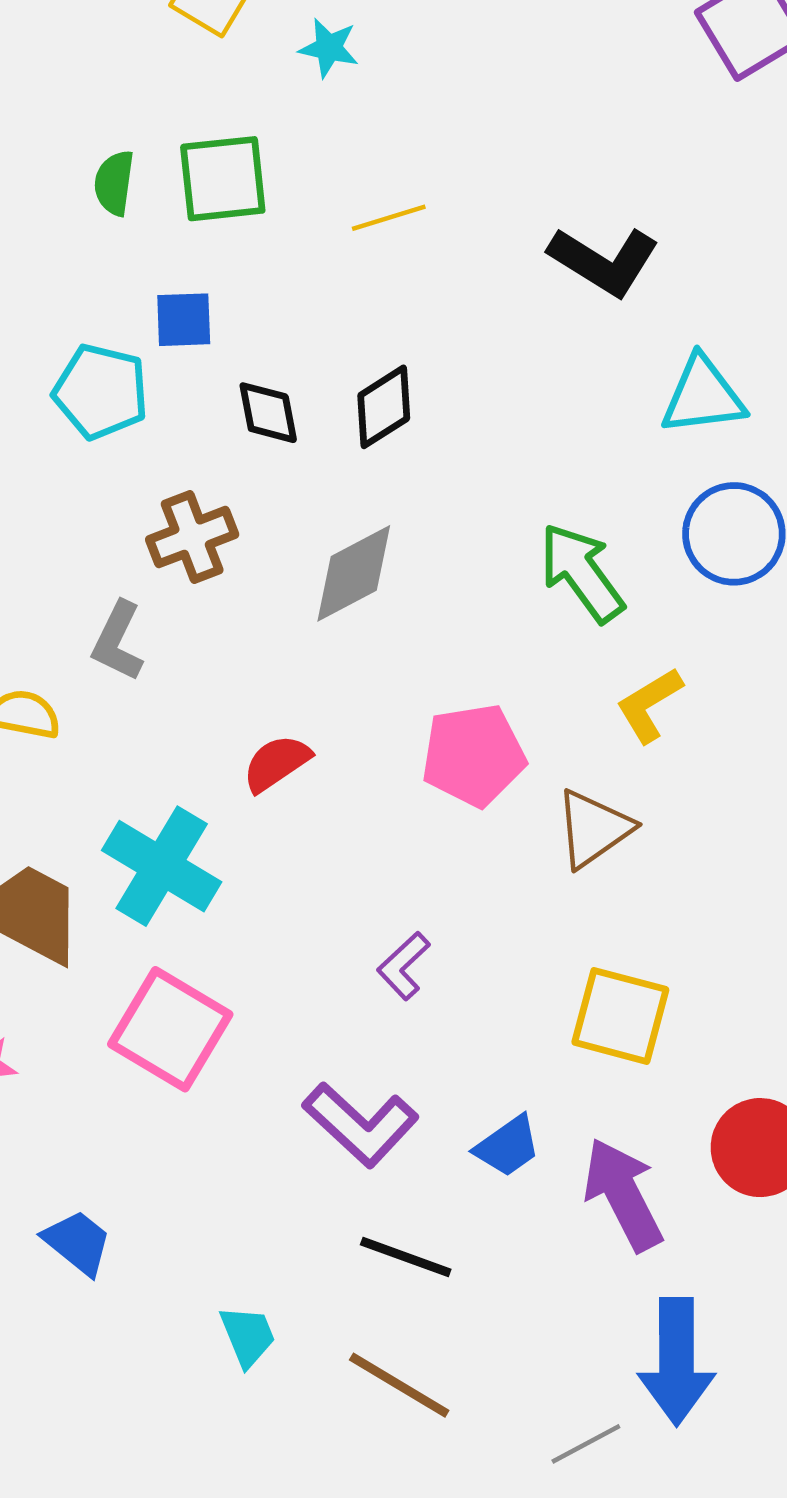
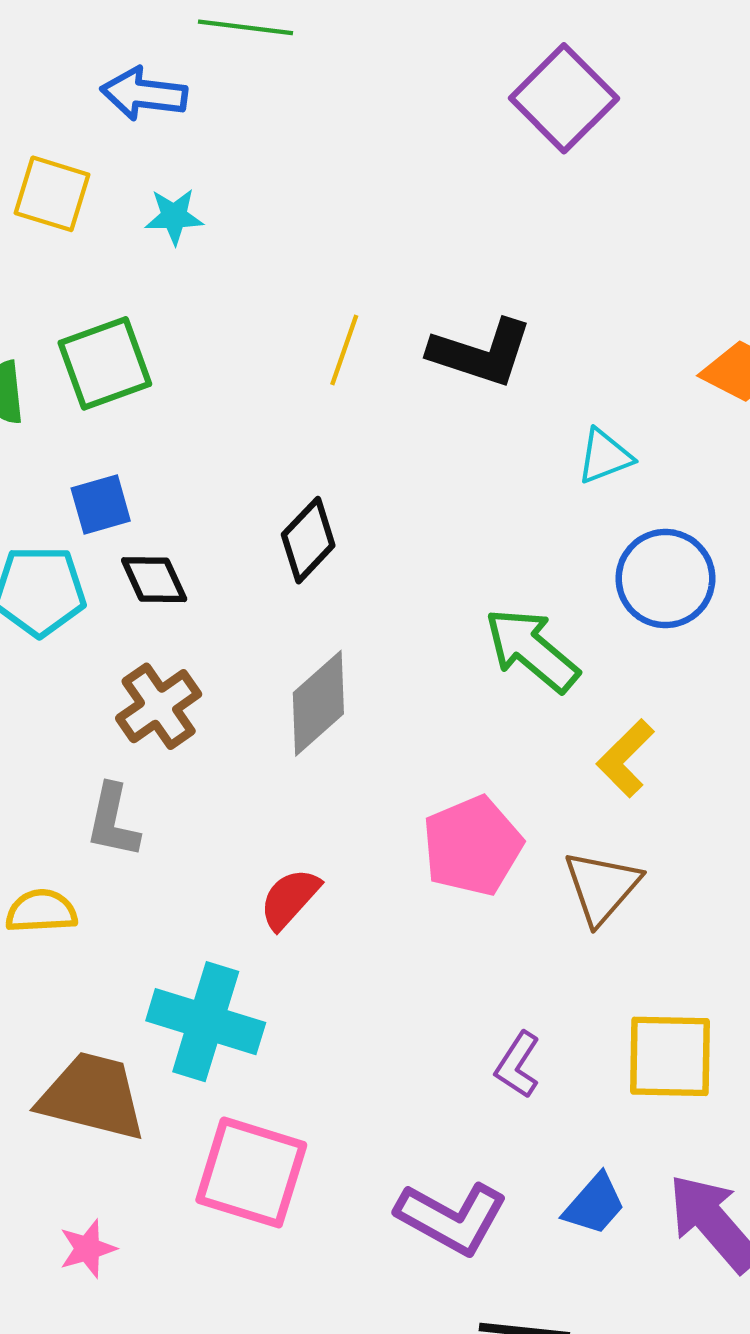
yellow line: (389, 218) -> (344, 350), moved, turned -40
cyan triangle: (703, 396) -> (605, 456), size x0.7
black diamond: (268, 413) -> (154, 580), moved
purple L-shape: (404, 966) -> (518, 1065), moved

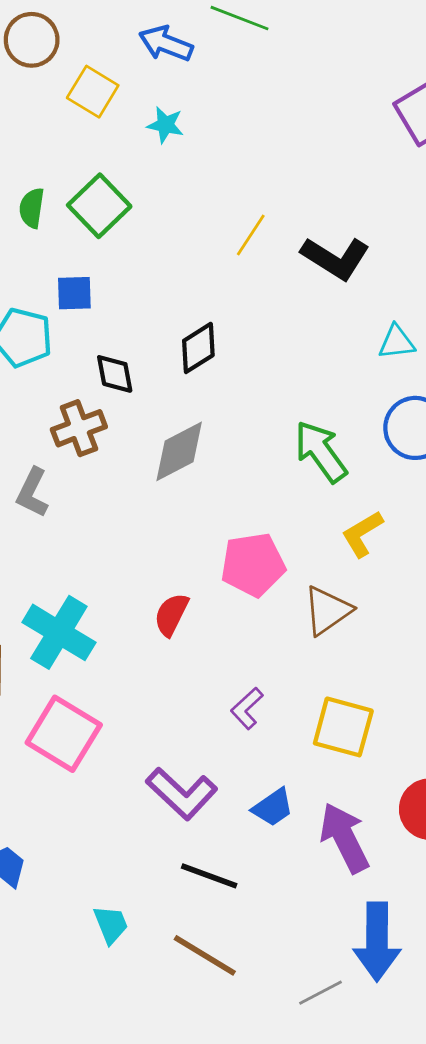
green square: (105, 363) -> (99, 206), turned -38
black diamond: (154, 580) -> (115, 374), moved
red semicircle: (290, 899) -> (171, 615), moved, turned -30

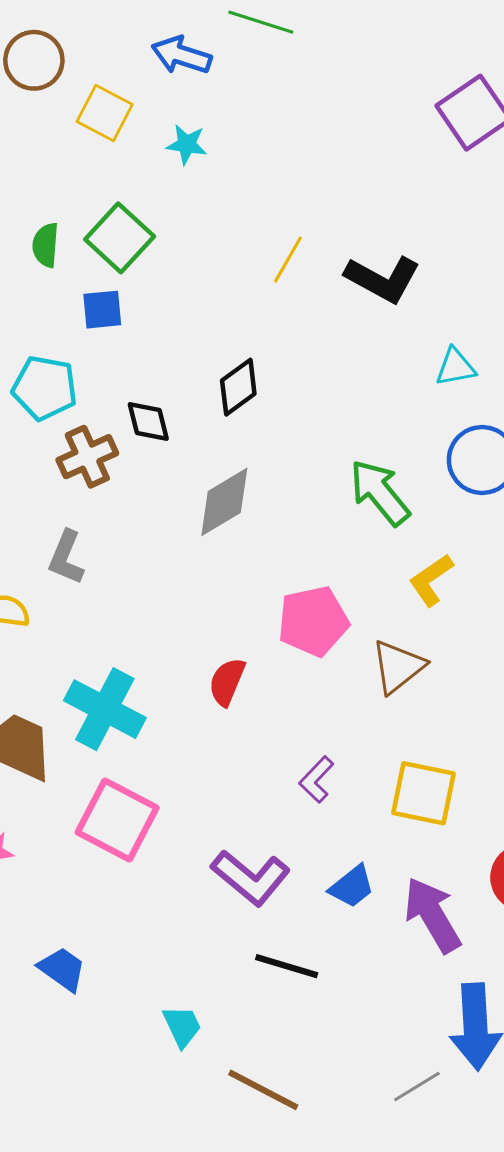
blue square: (74, 293) -> (102, 310), moved
brown cross: (79, 428) -> (87, 457), moved
brown line: (205, 955) -> (263, 1090), moved

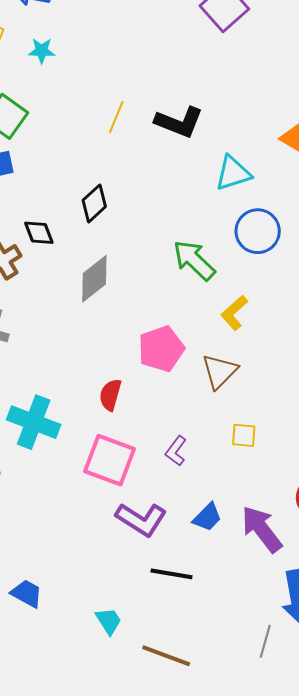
cyan triangle: (455, 367) -> (233, 173), size x1.4
yellow square: (424, 793) -> (244, 435), moved, size x0.6
pink square: (117, 820) -> (110, 460), moved
gray line: (417, 1087) -> (265, 641), turned -36

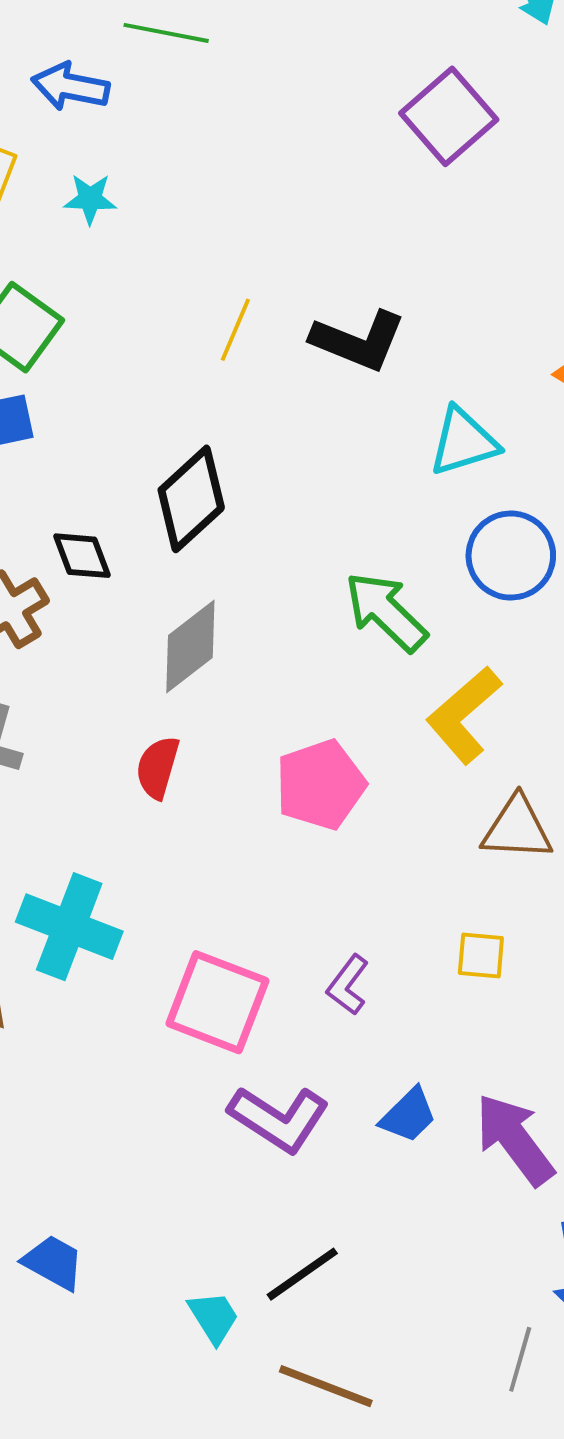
black diamond: (94, 203) -> (191, 499), size x1.4
yellow L-shape: (234, 313) -> (464, 715), size x1.4
brown triangle: (220, 371) -> (517, 828), moved, turned 48
red semicircle: (110, 395) -> (158, 767), moved
black line: (171, 574) -> (302, 1274), moved, turned -45

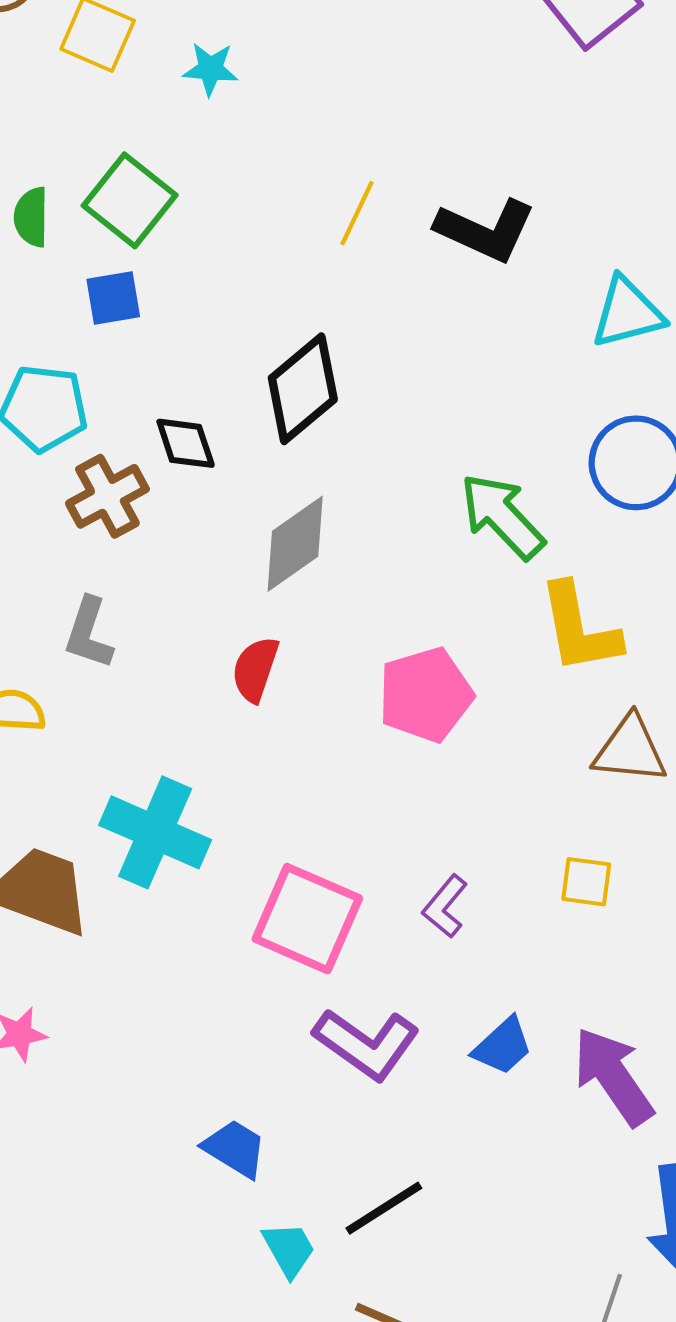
cyan triangle: (464, 442) -> (627, 313), moved
yellow L-shape: (464, 715) -> (579, 628), turned -62
blue trapezoid: (53, 1262) -> (235, 1149), moved

